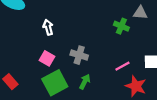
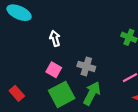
green arrow: (85, 82) -> (92, 93), size x1.5

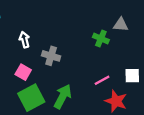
gray cross: (86, 66) -> (51, 56), moved

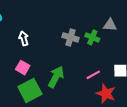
gray cross: (51, 56) -> (70, 37), moved
green arrow: (63, 96) -> (56, 77), moved

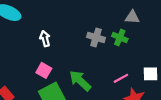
gray triangle: (110, 25) -> (132, 17), moved
green arrow: (56, 77) -> (80, 81), turned -75

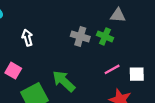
pink square: (44, 70) -> (13, 71), moved
pink line: (121, 78) -> (112, 69), moved

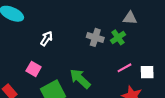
green cross: (105, 36) -> (118, 37), turned 32
white arrow: (27, 38) -> (47, 39), turned 48

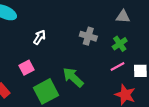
green cross: (118, 37) -> (120, 44), moved
pink square: (34, 69) -> (27, 68), turned 32

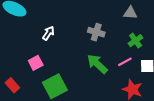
green cross: (120, 44) -> (136, 41), moved
green arrow: (73, 77) -> (97, 64), moved

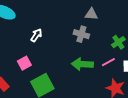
gray triangle: (130, 13) -> (91, 14), moved
green arrow: (97, 64) -> (82, 64), turned -40

